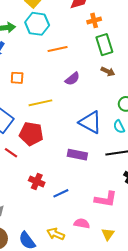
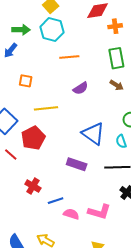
orange cross: (94, 20) -> (115, 26), moved
red pentagon: (31, 134) -> (33, 138), turned 30
pink semicircle: (82, 223) -> (71, 214), moved

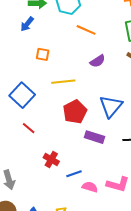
orange line: (69, 57) -> (86, 30), turned 30
blue triangle: (93, 134) -> (111, 106), turned 35
red pentagon: (33, 138) -> (75, 112), moved

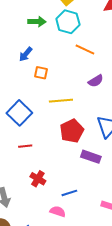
blue arrow: (27, 24) -> (26, 54), moved
red line: (29, 128) -> (25, 146), turned -48
red cross: (51, 159) -> (38, 179), moved
pink semicircle: (90, 187) -> (58, 211), moved

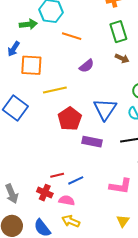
green arrow: (37, 22) -> (28, 24), moved
orange square: (41, 73) -> (31, 65), size x1.6
red line: (25, 146) -> (57, 175), moved
red cross: (38, 179) -> (45, 193), moved

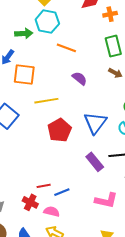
purple semicircle: (87, 66) -> (80, 78), turned -105
purple rectangle: (92, 142) -> (95, 162), moved, turned 36

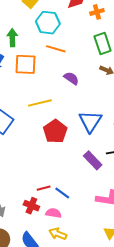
cyan hexagon: (47, 22) -> (48, 23), moved
green arrow: (24, 33) -> (12, 38), turned -84
orange square: (24, 75) -> (25, 64), moved
blue line: (62, 192) -> (62, 193), turned 63

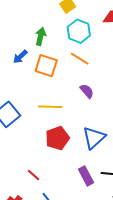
red line: (44, 188) -> (34, 175), moved, turned 40

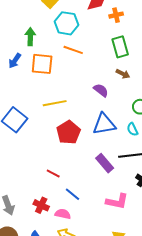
purple semicircle: (87, 91) -> (101, 90), moved
blue triangle: (94, 138) -> (104, 124), turned 45

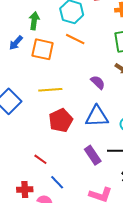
red cross: (41, 205) -> (25, 189), turned -35

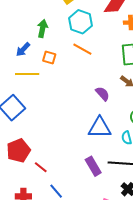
orange square: (43, 49) -> (49, 57), size x0.6
yellow line: (50, 90) -> (27, 74), moved
red pentagon: (61, 120) -> (18, 151), moved

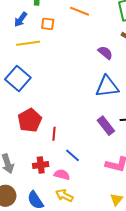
red line: (41, 167) -> (54, 134), turned 64

